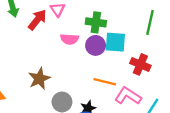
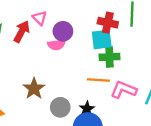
green cross: (96, 22) -> (109, 57), moved
purple circle: (96, 45) -> (63, 31), moved
red cross: (140, 64) -> (108, 23), moved

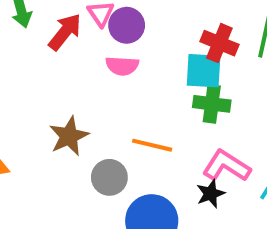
purple circle: (63, 31) -> (127, 25), moved
orange line: (98, 80) -> (152, 145), moved
black star: (87, 109) -> (211, 194), moved

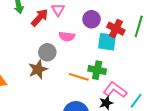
purple circle: (127, 25) -> (92, 19), moved
green cross: (212, 104) -> (97, 70), moved
gray circle: (109, 177) -> (47, 52), moved

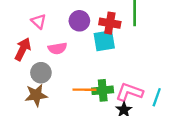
red arrow: (40, 18) -> (23, 49), moved
brown star: (38, 69) -> (36, 95), turned 30
green cross: (97, 70) -> (103, 90), moved

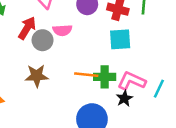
cyan square: (104, 41) -> (120, 39), moved
gray circle: (41, 73) -> (43, 40), moved

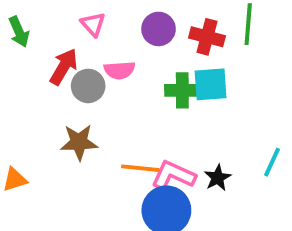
orange line: (86, 75) -> (140, 168), moved
green cross: (105, 77) -> (182, 90), moved
pink L-shape: (132, 81) -> (173, 175), moved

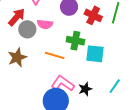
cyan square: (211, 84) -> (95, 54), moved
brown star: (79, 142) -> (17, 57), turned -30
orange line: (140, 168) -> (55, 55), moved

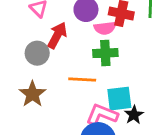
red arrow: (17, 17) -> (57, 35), moved
pink semicircle: (45, 24) -> (105, 28), moved
cyan square: (95, 54) -> (119, 99), moved

